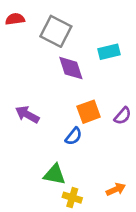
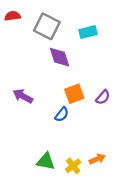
cyan rectangle: (109, 52) -> (88, 32), moved
green triangle: (55, 174) -> (46, 161), moved
yellow cross: (72, 198) -> (73, 166), moved, turned 35

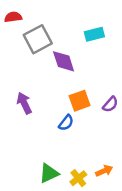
gray square: (47, 26) -> (38, 39), moved, turned 35
purple arrow: (23, 96) -> (24, 103), turned 36
green triangle: (46, 161) -> (49, 173), turned -36

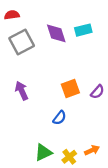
gray square: (38, 39) -> (22, 42), moved
purple diamond: (64, 61) -> (56, 33), moved
blue semicircle: (66, 123) -> (60, 118), moved

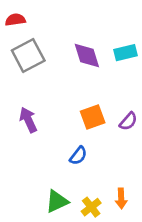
cyan rectangle: (83, 30) -> (125, 53), moved
purple diamond: (56, 33) -> (87, 55), moved
orange arrow: (92, 150) -> (121, 199), turned 112

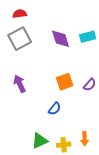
red semicircle: (15, 20) -> (20, 14), moved
yellow cross: (91, 207) -> (64, 145), turned 32

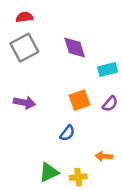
cyan rectangle: (88, 37) -> (108, 70), moved
purple arrow: (20, 84) -> (24, 103), turned 126
orange arrow: (85, 139) -> (104, 156), moved, turned 96

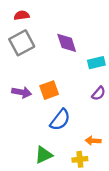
orange square: (79, 100) -> (49, 90), moved
blue semicircle: (67, 133) -> (60, 120), size x1.5
yellow cross: (78, 177) -> (80, 159), moved

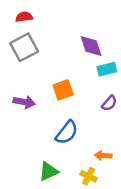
purple diamond: (67, 43) -> (91, 46), moved
orange square: (49, 90) -> (63, 90), moved
yellow cross: (80, 159) -> (89, 176), turned 32

